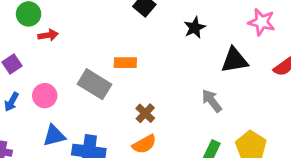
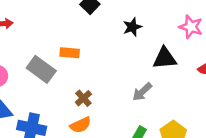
gray arrow: (212, 101) -> (142, 92), turned -100

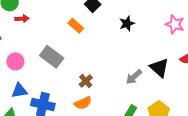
orange rectangle: (70, 53) -> (76, 26), moved, turned 35
black triangle: (165, 58) -> (159, 68), moved, turned 45

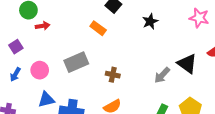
gray rectangle: (52, 57) -> (76, 62), turned -55
brown cross: (86, 81) -> (113, 75), moved, turned -32

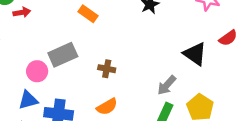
pink circle: (40, 70) -> (37, 71), moved
gray arrow: (162, 75) -> (167, 85), moved

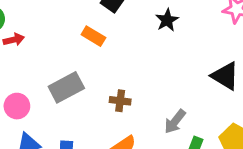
pink circle: (37, 71) -> (17, 106), moved
gray arrow: (167, 85) -> (175, 121), moved

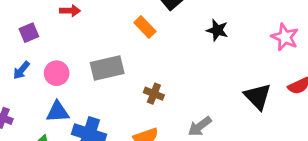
black star: (167, 20) -> (217, 30), turned 30

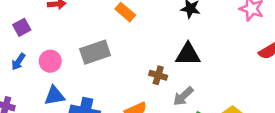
brown cross: (154, 94) -> (158, 75), moved
black triangle: (258, 96) -> (188, 54), moved, turned -40

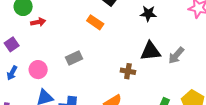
gray rectangle: (95, 52) -> (74, 58), size x0.7
gray arrow: (183, 96) -> (176, 55), moved

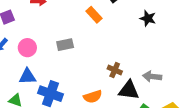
black triangle: (150, 51) -> (129, 90), moved
gray arrow: (176, 55) -> (152, 77), moved, turned 42

